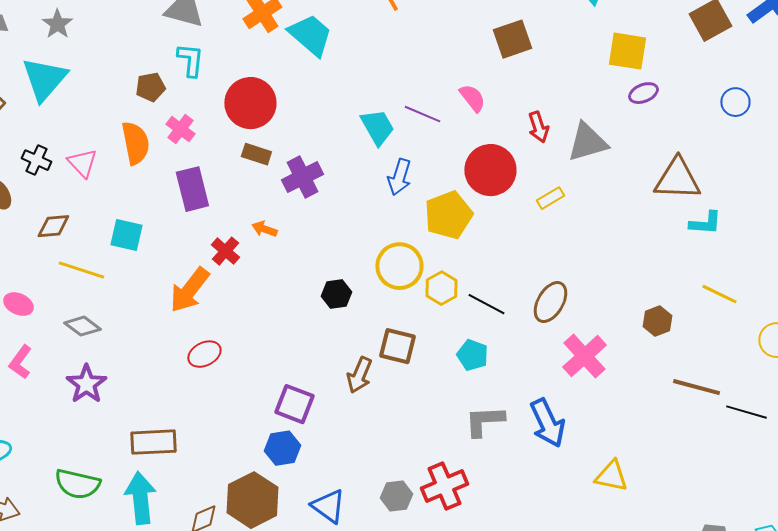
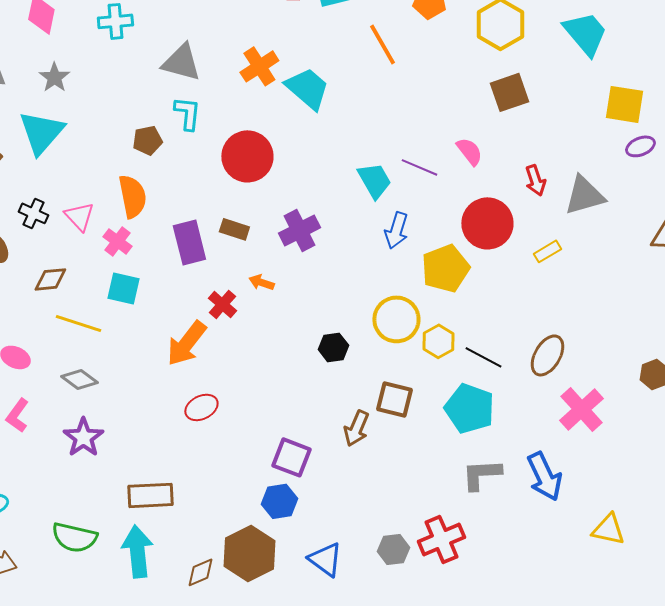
pink cross: (180, 129) -> (117, 241), moved
brown rectangle: (256, 154) -> (234, 229), moved
cyan pentagon: (472, 355) -> (469, 408), size x1.6

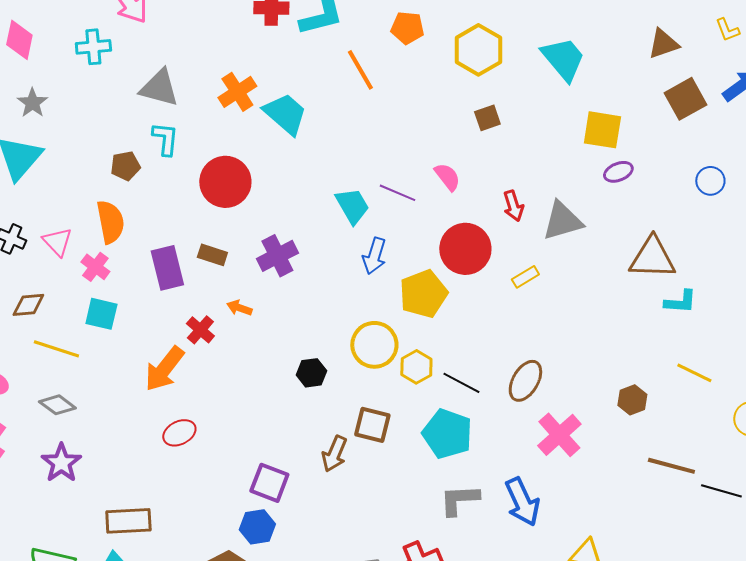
brown square: (509, 92) -> (487, 118), size x0.7

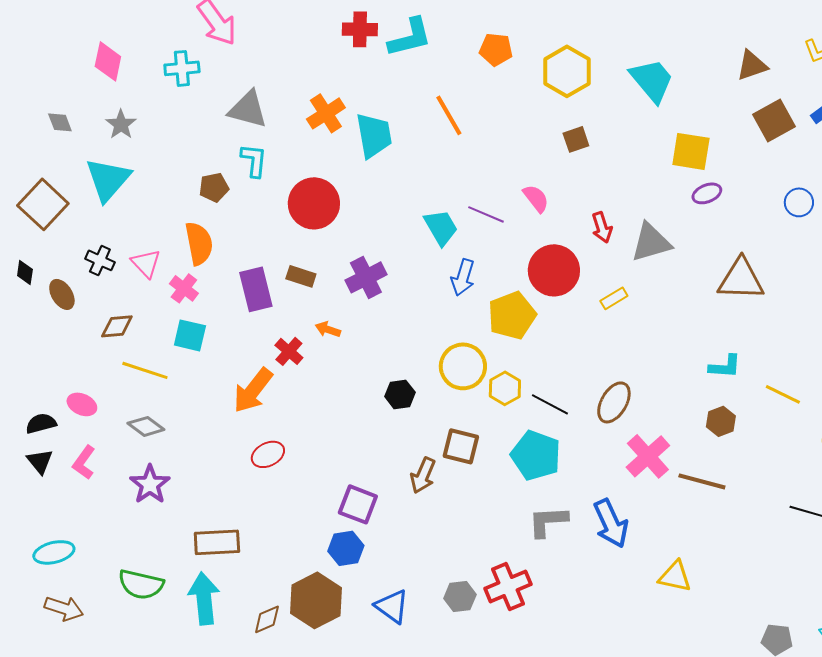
orange line: (360, 70) -> (449, 115), moved
cyan trapezoid: (285, 114) -> (374, 135), turned 39
cyan L-shape: (680, 302) -> (725, 366), moved
brown line: (671, 466) -> (702, 481), moved

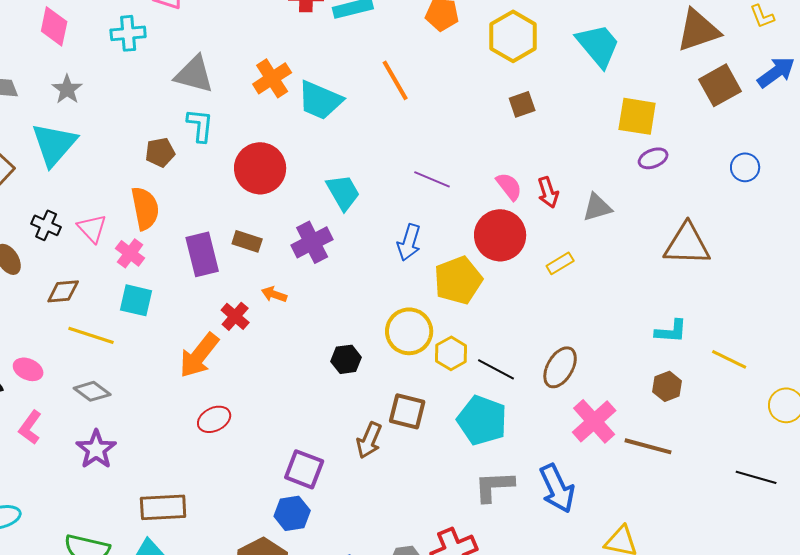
brown triangle: (752, 65) -> (698, 30), size x1.4
cyan trapezoid: (374, 135) -> (320, 100), turned 123
pink semicircle: (536, 198) -> (509, 186), moved
cyan trapezoid: (441, 227) -> (343, 192), moved
gray triangle: (651, 242) -> (597, 207), size x0.7

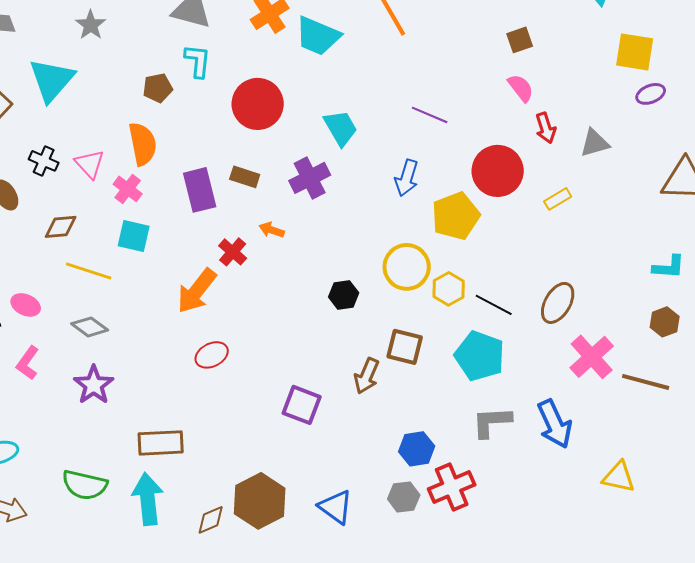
gray star: (67, 89) -> (91, 25), moved
pink semicircle: (509, 186) -> (521, 88), moved
blue hexagon: (292, 513) -> (417, 449), moved

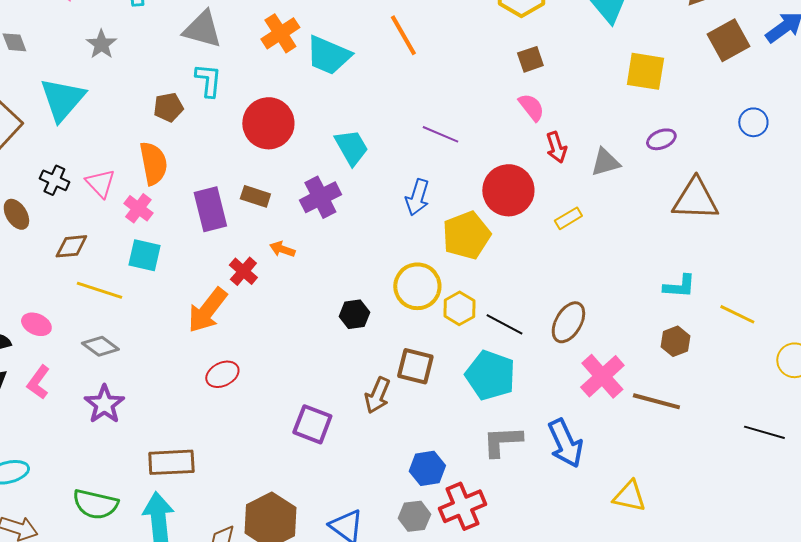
purple ellipse: (651, 94) -> (661, 139), moved

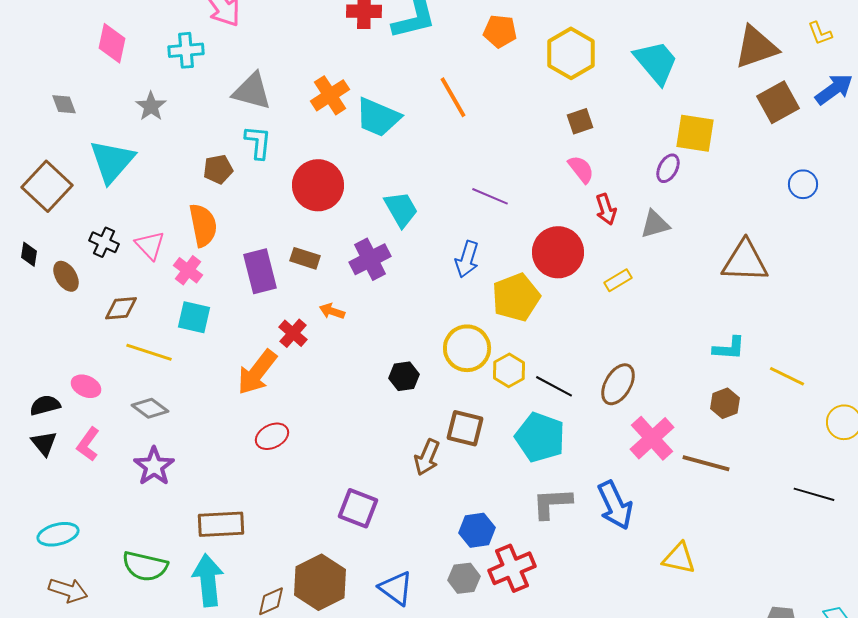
purple ellipse: (661, 139) -> (668, 168), moved, turned -40
purple square: (312, 424) -> (358, 508), moved

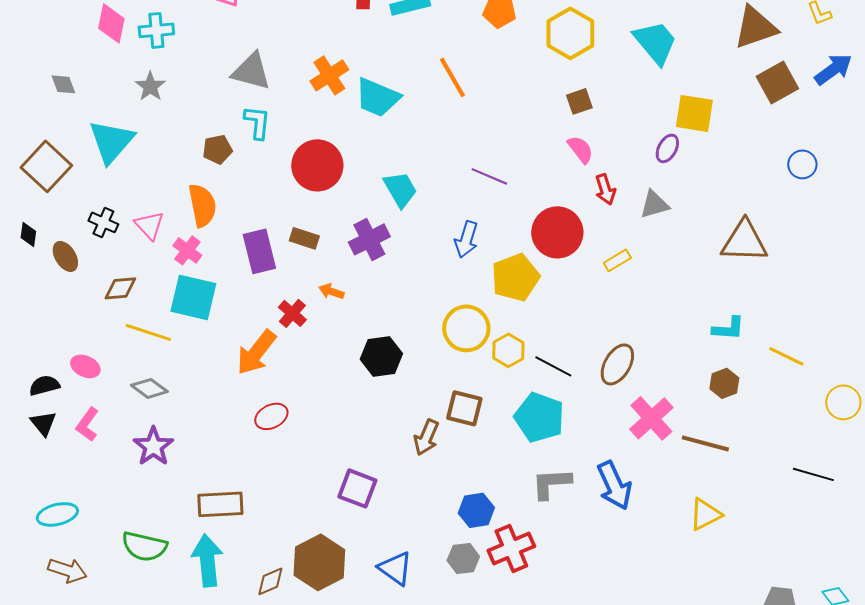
cyan cross: (186, 50) -> (156, 30), moved
cyan square: (194, 317) -> (193, 297), size x1.4
black hexagon: (404, 376) -> (381, 356), moved, size x1.4
yellow triangle: (679, 558) -> (705, 514), moved, turned -39

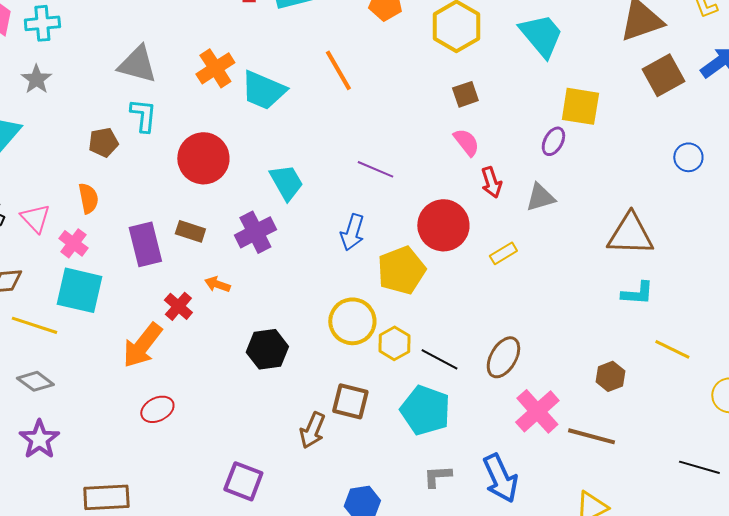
orange semicircle: (202, 205) -> (88, 198), size x0.7
cyan L-shape: (728, 328) -> (637, 293), moved
gray L-shape: (551, 483) -> (437, 476), size x0.7

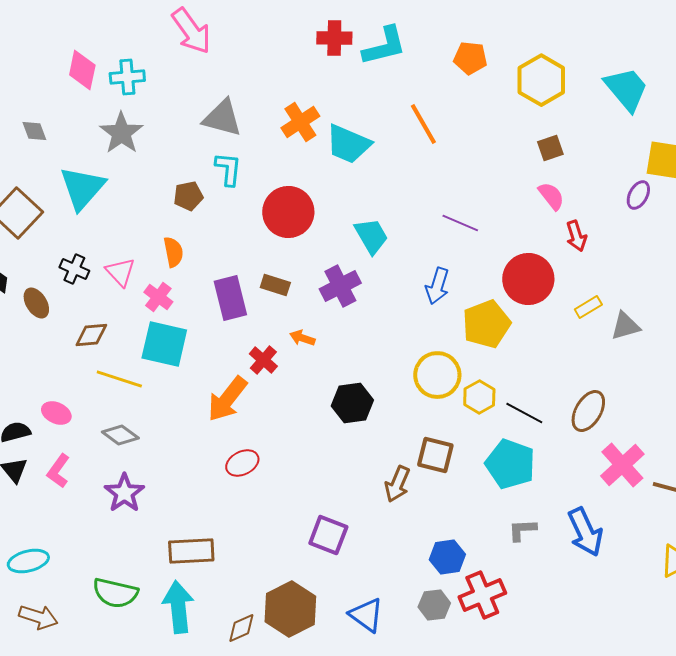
gray star: (36, 79) -> (121, 133), size x1.4
gray triangle: (540, 197) -> (625, 326), moved

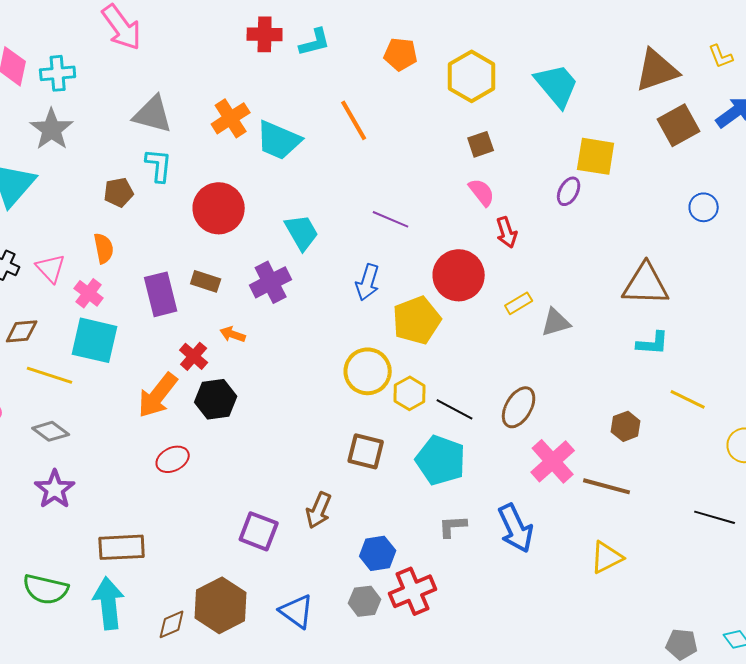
cyan L-shape: (384, 46) -> (315, 42), size x0.7
black hexagon: (352, 403) -> (216, 399), moved
brown arrow: (397, 484) -> (319, 510), moved

